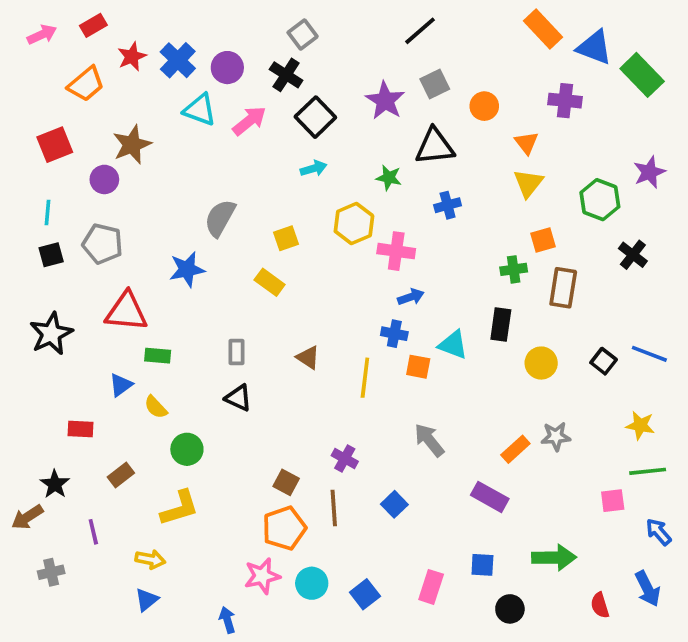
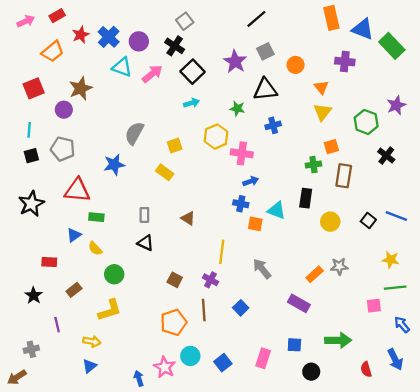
orange rectangle: (543, 29) -> (331, 18), turned 30
yellow line: (365, 378) -> (222, 252), moved
brown square: (286, 482) -> (175, 280), moved
brown arrow: (27, 517) -> (17, 377), moved
pink star: (262, 576) -> (165, 367), moved, turned -30

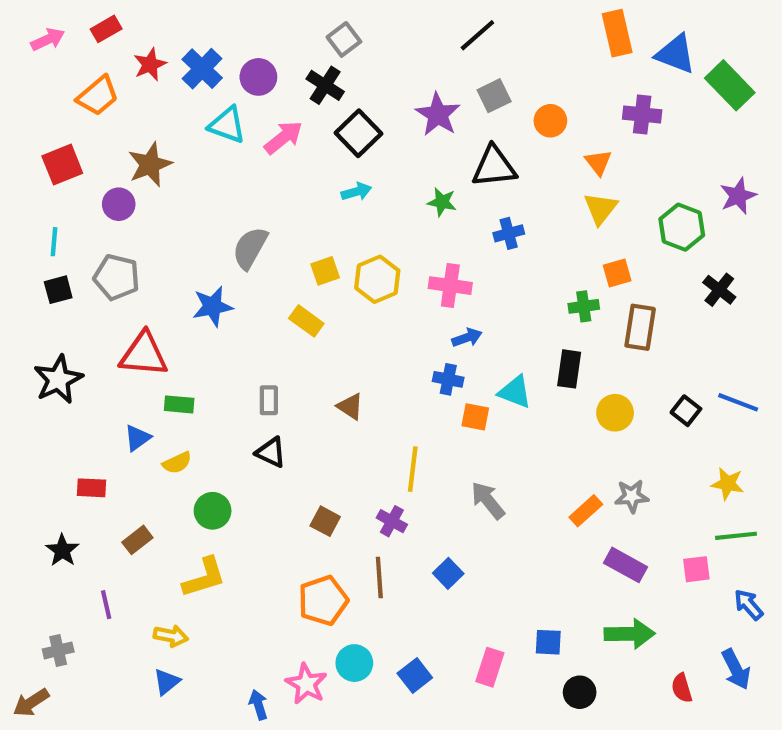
yellow hexagon: (216, 137) -> (377, 279), moved
yellow semicircle: (95, 248) -> (177, 463), turned -72
purple rectangle: (299, 303) -> (625, 565), moved

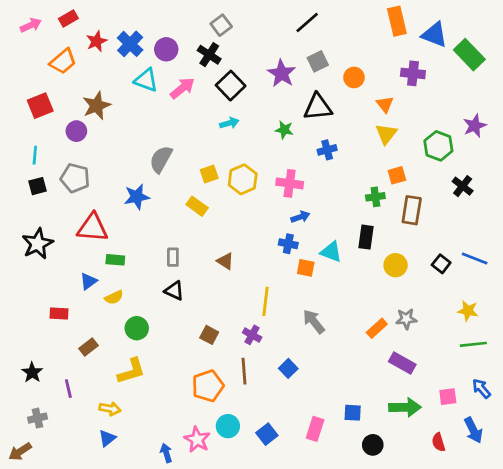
black star: (62, 550) -> (32, 372), moved
pink square: (696, 569) -> (448, 397), moved

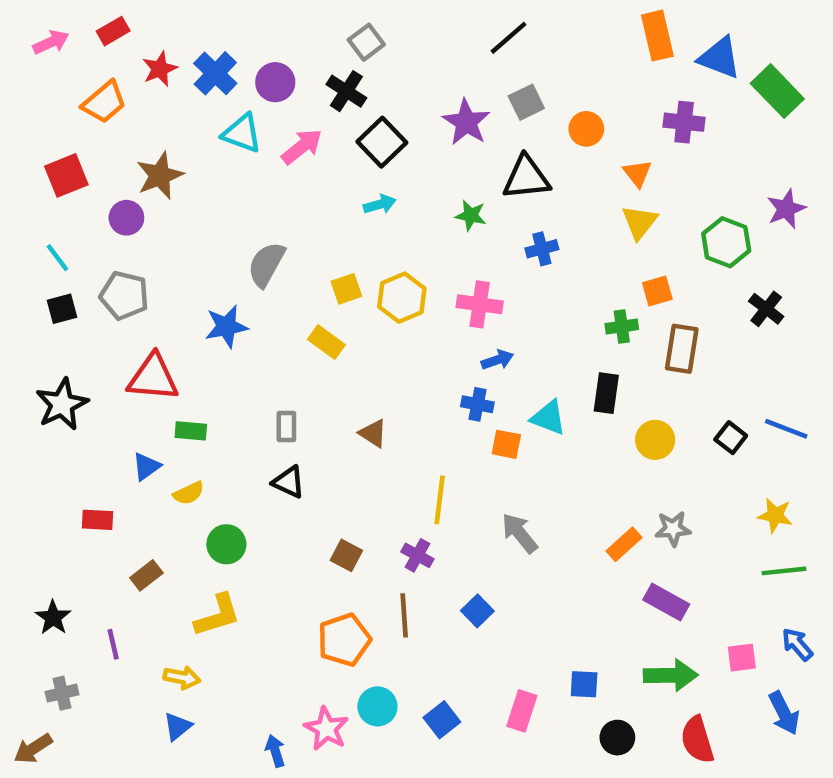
cyan line: (35, 155) -> (58, 258), turned -42
red semicircle: (438, 442) -> (697, 740), moved, size x1.5

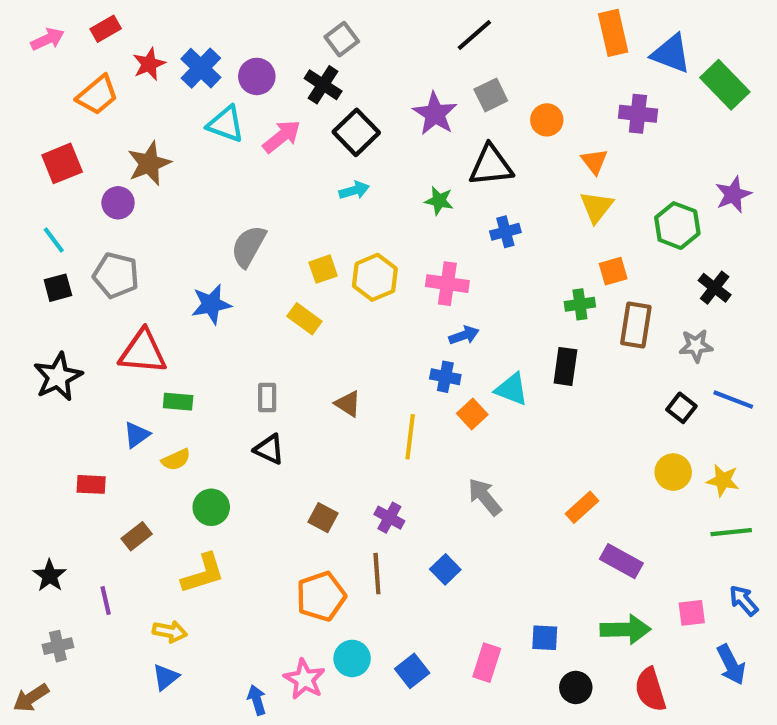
yellow circle: (655, 440) -> (673, 472), moved
orange square: (506, 444) -> (472, 414), turned 36
yellow line: (440, 500) -> (410, 437), moved
gray star: (673, 529) -> (696, 346), moved

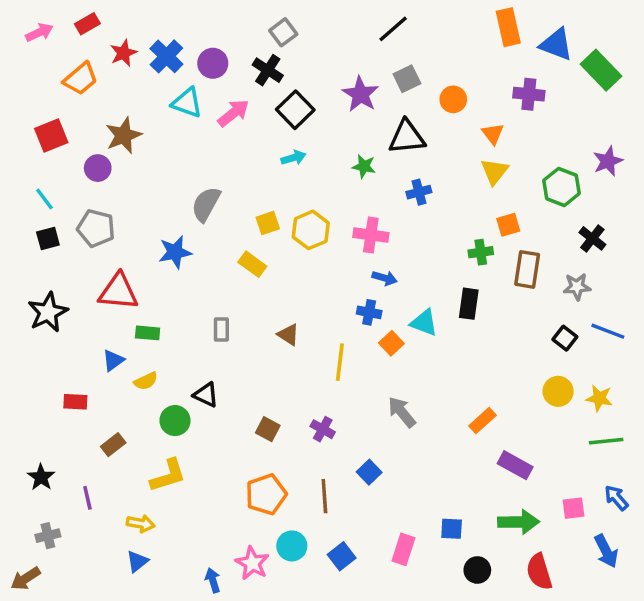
blue arrow: (464, 335) -> (385, 278), turned 35
black triangle: (269, 449) -> (206, 395), moved
brown line: (377, 574) -> (324, 496), moved

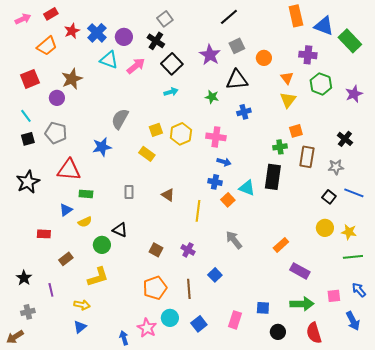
green hexagon: (561, 187) -> (321, 84), moved
black rectangle: (469, 304) -> (273, 177), size x1.4

